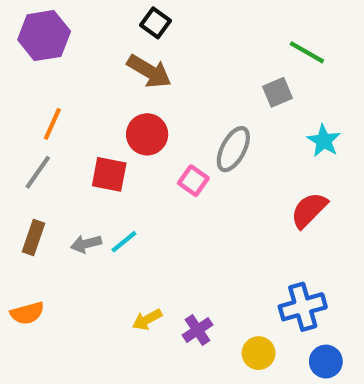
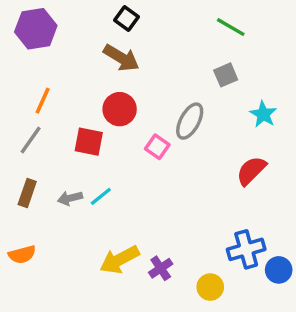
green line: (307, 52) -> (231, 27), moved
yellow arrow: (147, 319) -> (120, 260), size x1.6
blue circle: (326, 362) -> (279, 270), moved

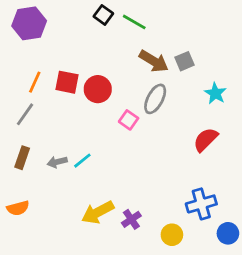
green line: (231, 27) -> (134, 22), moved
brown arrow: (121, 58) -> (154, 61), moved
red square: (89, 142) -> (67, 82), moved
blue circle: (279, 270) -> (228, 233), moved

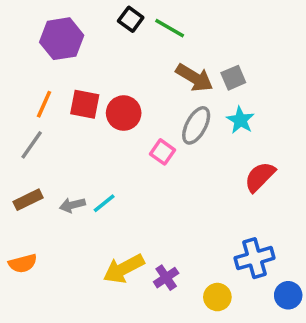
purple hexagon: (29, 23) -> (62, 39), moved
cyan star: (215, 93) -> (240, 120), moved
brown rectangle: (22, 158) -> (28, 200), turned 45

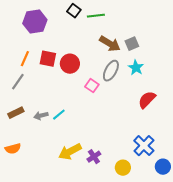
green line: (170, 28) -> (96, 16), turned -36
blue cross: (255, 258) -> (144, 146), turned -30

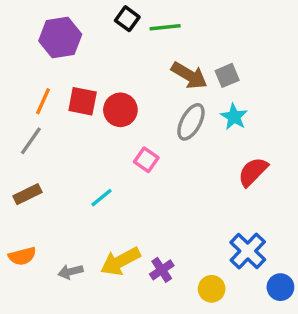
pink square: (92, 86) -> (146, 160), moved
gray arrow: (41, 116) -> (71, 272), moved

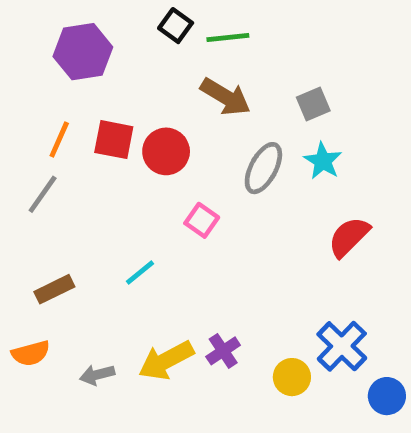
brown arrow: (189, 75) -> (225, 97), moved
brown rectangle: (27, 194) -> (54, 289), moved
purple cross: (162, 270) -> (223, 351), moved
yellow circle: (212, 289) -> (292, 377), moved

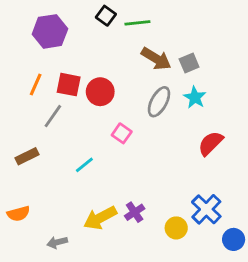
brown arrow: (225, 97) -> (156, 59), moved
gray line: (43, 194) -> (53, 116), moved
brown rectangle: (54, 289) -> (27, 156), moved
gray arrow: (97, 375) -> (57, 242), moved

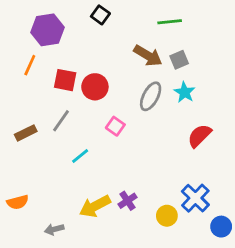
green line: (137, 23) -> (170, 22), moved
orange line: (36, 85) -> (30, 65), moved
gray line: (53, 116) -> (61, 121), moved
brown rectangle: (27, 156) -> (26, 133), moved

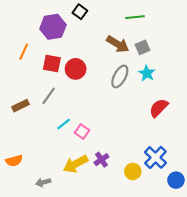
purple hexagon: (47, 30) -> (53, 27), moved
pink square: (115, 126) -> (82, 132), moved

